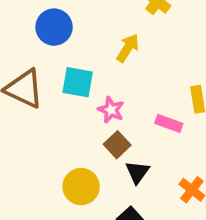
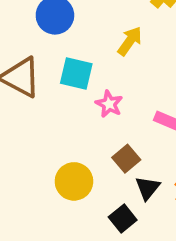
brown square: (117, 145) -> (126, 159), moved
black triangle: (137, 172) -> (148, 188), moved

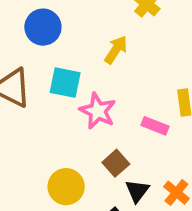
pink star: (109, 104) -> (98, 111), size x1.4

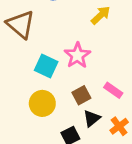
cyan square: (65, 83) -> (46, 66), moved
pink rectangle: (155, 126) -> (113, 90), moved

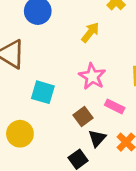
pink star: (77, 55) -> (92, 76), moved
yellow circle: (42, 103) -> (20, 134), moved

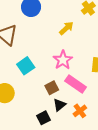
cyan square: (43, 92) -> (26, 66), turned 30
pink rectangle: (115, 106) -> (76, 84), size x1.5

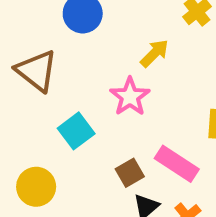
pink star: (63, 60) -> (130, 97), moved

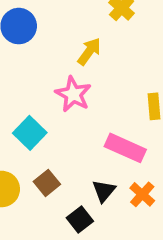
brown square: (130, 173) -> (47, 183), moved

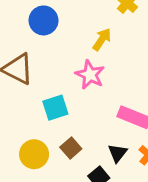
cyan square: (30, 133) -> (55, 108), turned 30

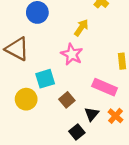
brown square: (71, 148) -> (67, 100), moved
yellow circle: (34, 154) -> (26, 99), moved

